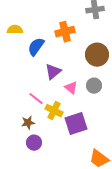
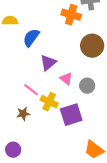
orange cross: (65, 32) -> (71, 15), moved, turned 30
gray circle: (94, 86) -> (87, 86), moved
purple circle: (34, 143) -> (13, 150), moved

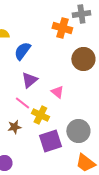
purple triangle: (48, 63) -> (29, 80), moved
gray circle: (87, 86) -> (78, 131), moved, size x1.5
purple square: (71, 115) -> (50, 141), moved

